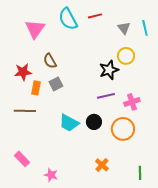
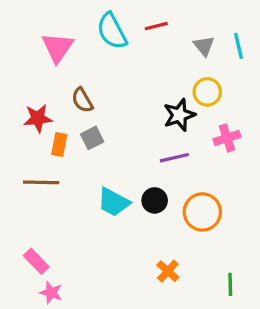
pink cross: (132, 102) -> (227, 138), moved
pink star: (51, 175) -> (51, 293), moved

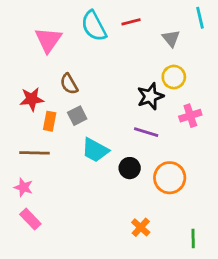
cyan line: (239, 46) -> (200, 18), moved
purple line: (174, 158) -> (146, 132), turned 30
cyan trapezoid: (114, 202) -> (95, 150), moved
pink star: (51, 293) -> (23, 187), moved

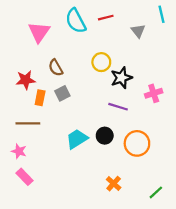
yellow circle: (174, 77) -> (101, 62), moved
cyan trapezoid: (95, 150) -> (77, 139), moved, turned 120
green line: (193, 238) -> (156, 192), turned 48

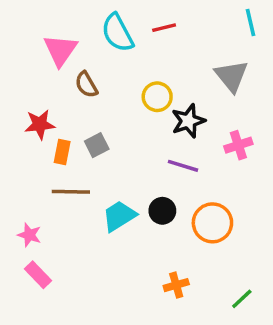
gray triangle: (138, 31) -> (231, 76), moved, size x1.5
brown semicircle: (56, 68) -> (86, 85), moved
brown line: (28, 123) -> (71, 192), moved
orange cross: (114, 184) -> (176, 285), turned 32

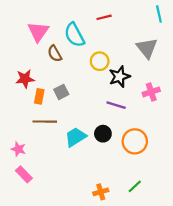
cyan semicircle: (117, 33) -> (74, 35), moved
orange cross: (176, 285) -> (101, 192), moved
green line: (242, 299) -> (135, 186), moved

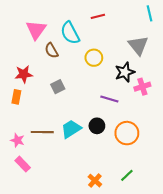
black star: (119, 77) -> (125, 72), moved
orange rectangle: (39, 96) -> (16, 97), moved
brown line: (45, 122) -> (42, 132), moved
orange cross: (101, 192) -> (95, 181), turned -32

